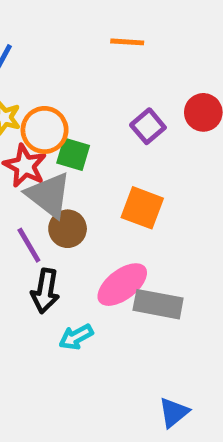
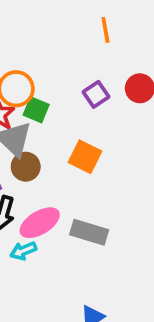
orange line: (127, 42) -> (105, 30), moved, turned 70
pink ellipse: (122, 285) -> (40, 223), moved

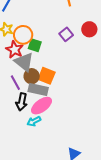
orange square: (85, 157) -> (47, 76), moved
gray rectangle: (89, 232) -> (38, 89), moved

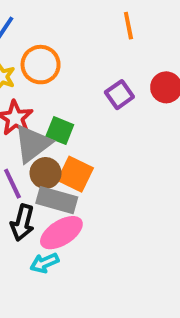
orange circle: (23, 35) -> (41, 65), moved
green square: (35, 45) -> (60, 131), moved
gray triangle: (24, 62) -> (33, 144), turned 40

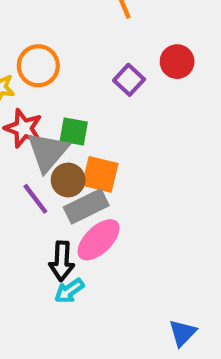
gray rectangle: (57, 200) -> (86, 206), turned -30
black arrow: (22, 223) -> (62, 261), moved
cyan arrow: (44, 263) -> (69, 291), moved

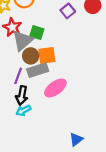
orange square: (100, 174) -> (47, 55), turned -30
purple line: (35, 199) -> (18, 76), moved, turned 49
pink ellipse: (99, 240) -> (55, 88), moved

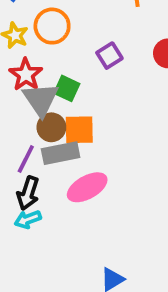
purple square: (68, 11) -> (109, 56), moved
gray triangle: (23, 41) -> (41, 99), turned -30

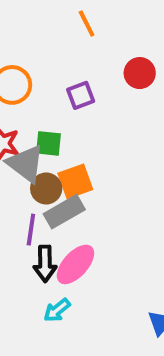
purple square: (109, 56) -> (81, 95), turned 30
pink ellipse: (87, 187) -> (75, 264), moved
cyan arrow: (28, 219) -> (57, 310), moved

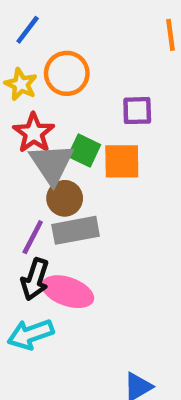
orange square: (75, 181) -> (122, 161), moved
pink ellipse: (75, 264) -> (68, 292), turned 48
cyan arrow: (57, 310) -> (31, 334), size x1.4

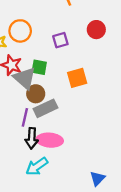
orange square: (122, 161) -> (77, 78), moved

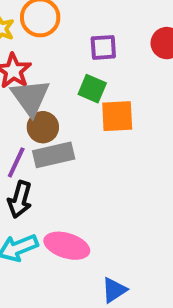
green square: (39, 67) -> (92, 89), moved
pink ellipse: (50, 140) -> (67, 246), moved

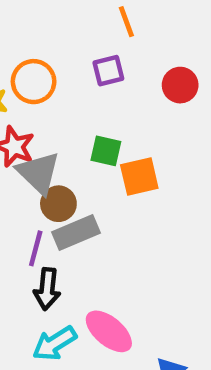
purple square: (103, 47) -> (108, 71), moved
pink ellipse: (67, 246) -> (109, 331), turned 33

